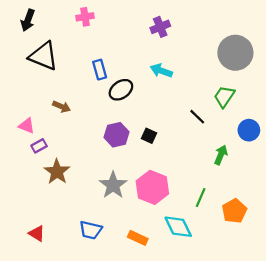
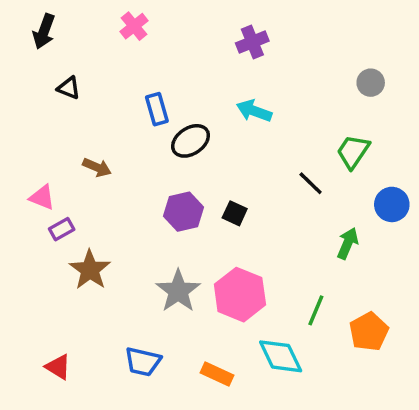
pink cross: (85, 17) -> (134, 26), turned -30
gray circle: (235, 53) -> (371, 83), size x0.5
black triangle: (44, 56) -> (69, 88), size x0.5

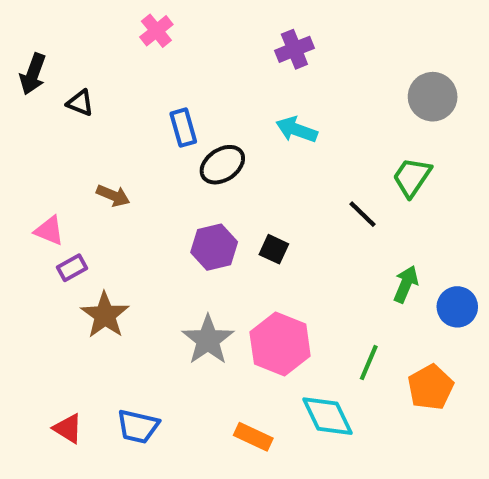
black arrow: (44, 31) -> (33, 74), moved
gray circle: (371, 83) -> (433, 97), size x1.5
blue circle: (392, 204) -> (457, 307), moved
blue trapezoid: (143, 362) -> (138, 426), moved

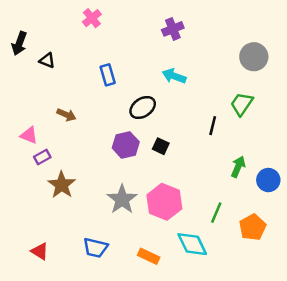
black ellipse: (222, 165) -> (143, 108), moved
black line: (362, 214) -> (213, 126), turned 60
blue trapezoid: (138, 426) -> (95, 248), moved

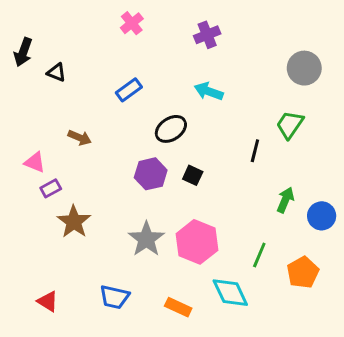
pink cross: (92, 18) -> (132, 23), moved
blue rectangle: (108, 75) -> (129, 90), turned 70

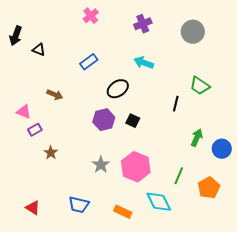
gray circle: (304, 68) -> (193, 32), moved
green trapezoid: (290, 125) -> (200, 86), turned -90
brown star: (74, 222) -> (51, 153), size x0.6
gray star: (146, 239) -> (101, 165), size x0.7

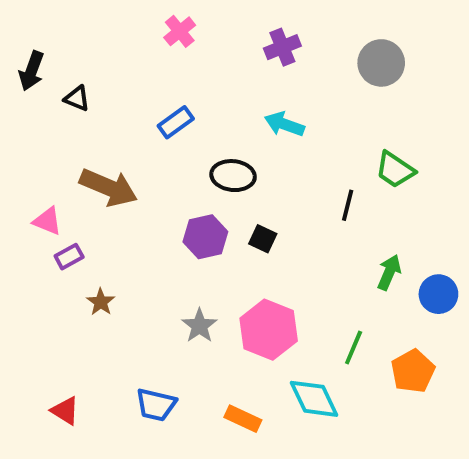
black ellipse: (118, 89) -> (233, 176), turned 40
brown arrow: (55, 95) -> (109, 187), size x1.8

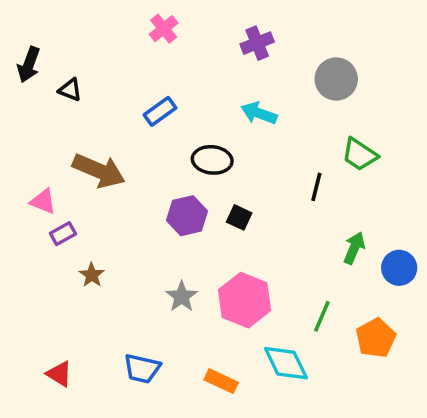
gray circle: (381, 63) -> (336, 79), moved

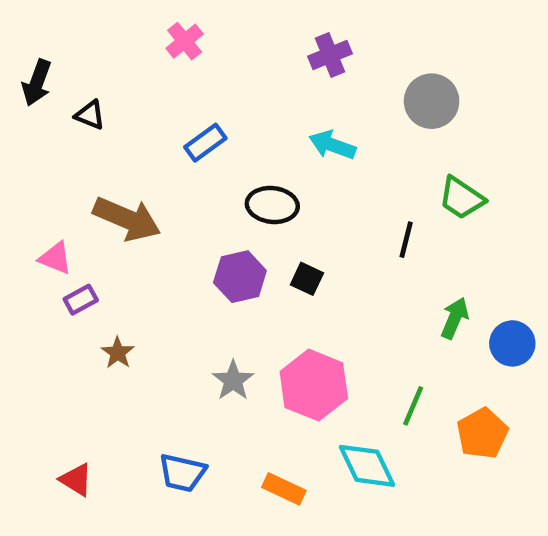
pink cross: (164, 29) -> (185, 41), moved

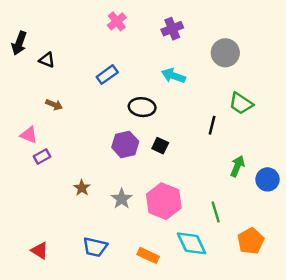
pink cross: (185, 41) -> (117, 21), moved
brown arrow: (127, 219) -> (54, 105), moved, size x0.5
brown star: (118, 353) -> (82, 188), moved
green line: (413, 406) -> (216, 212), turned -40
orange pentagon: (482, 433) -> (251, 241), moved

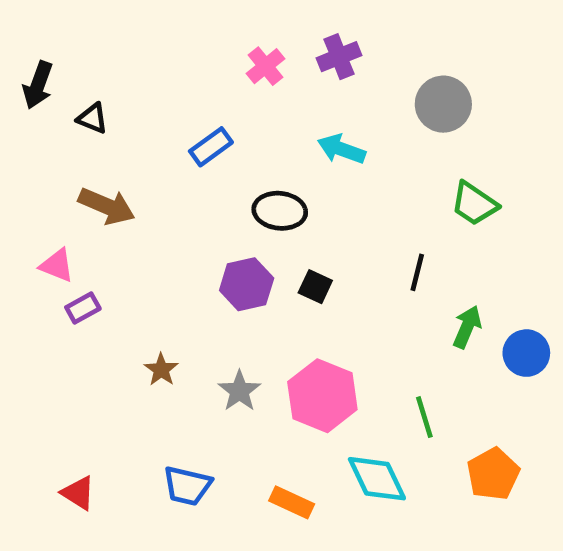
pink cross: (117, 21) -> (266, 66), moved
brown arrow: (54, 105) -> (107, 206), size x1.6
black line: (212, 125) -> (417, 272), moved

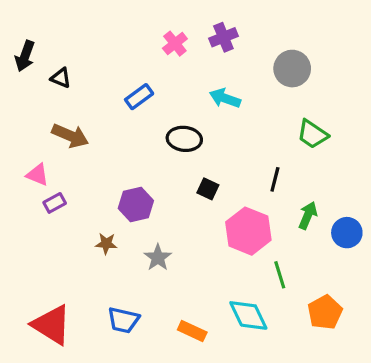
purple hexagon: (247, 284) -> (136, 204), moved
brown star: (161, 370) -> (106, 244), turned -30
pink hexagon: (322, 396) -> (248, 231), moved
red triangle: (78, 493) -> (52, 325), size x1.8

